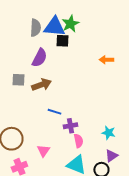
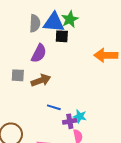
orange arrow: (106, 60) -> (106, 55), size x1.6
cyan star: (108, 133) -> (80, 116), moved

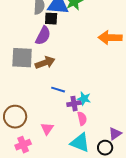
black square: (62, 36) -> (51, 19), moved
gray square: (18, 75) -> (22, 58), size x1.6

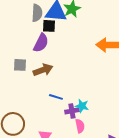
gray square: (22, 58) -> (20, 65), size x0.6

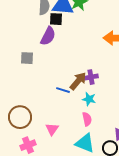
brown arrow: (43, 70) -> (78, 81), moved, turned -30
purple cross: (72, 111) -> (91, 77), moved

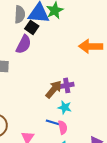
black square: (56, 19) -> (32, 27), turned 32
blue line: (63, 90) -> (53, 122), moved

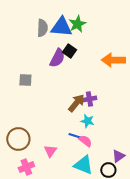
black square: (32, 27) -> (69, 51), moved
purple semicircle: (24, 44) -> (57, 58), moved
pink semicircle: (63, 127) -> (85, 141), turned -40

